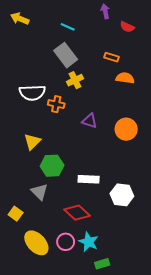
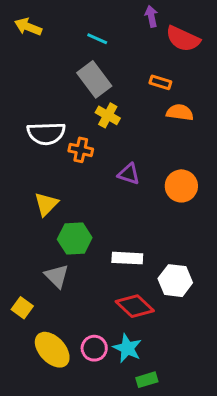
red semicircle: (127, 27) -> (183, 39), size x1.6
yellow cross: (75, 80) -> (108, 115), turned -35
red diamond: (77, 213) -> (135, 306), moved

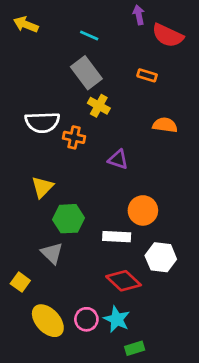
orange semicircle: (180, 112) -> (165, 125), moved
orange circle: (181, 186) -> (143, 210), moved

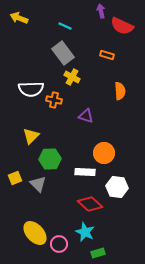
orange semicircle: (165, 125) -> (120, 91), turned 78
yellow square: (20, 282) -> (15, 178), moved, turned 32
pink circle: (86, 319) -> (59, 244), moved

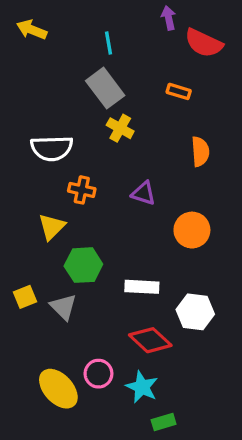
cyan line: (65, 26) -> (108, 43), turned 56
orange cross: (54, 100) -> (82, 190), moved
orange circle: (104, 153) -> (192, 230), moved
pink circle: (59, 244) -> (98, 374), moved

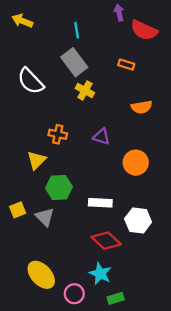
white semicircle: (52, 148) -> (31, 81), moved, turned 48
orange semicircle: (200, 152) -> (142, 107), turned 84
pink circle: (98, 374) -> (74, 294), moved

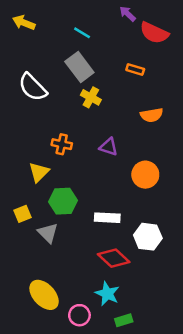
purple arrow: (119, 13) -> (128, 14), turned -35
cyan line: (77, 30) -> (82, 33), turned -49
yellow square: (18, 210) -> (22, 214), moved

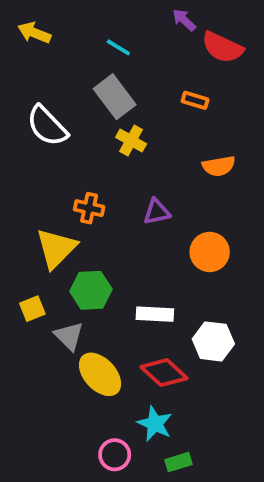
purple triangle: (109, 147) -> (157, 212), turned -30
yellow triangle: (39, 172) -> (56, 248), size x1.4
yellow ellipse: (44, 295) -> (100, 374), moved

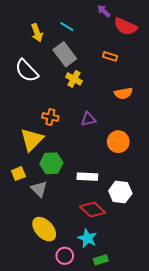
yellow arrow: (34, 33) -> (37, 33), moved, turned -132
yellow ellipse: (100, 374) -> (44, 229), moved

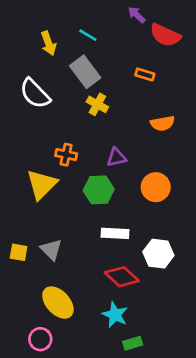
green hexagon: (51, 163) -> (99, 190), moved
yellow square: (18, 174) -> (19, 252), moved, turned 32
pink circle: (65, 256) -> (40, 339), moved

